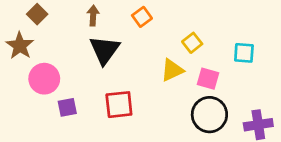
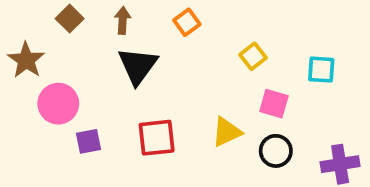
brown square: (37, 14) -> (70, 19), moved
yellow triangle: (172, 70) -> (227, 132), moved
black circle: (209, 115) -> (276, 151), size x0.7

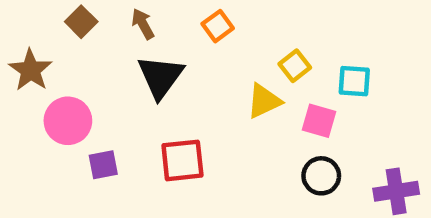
brown arrow: (123, 20) -> (143, 24), turned -32
cyan square: (321, 70) -> (354, 81), moved
yellow triangle: (227, 132) -> (264, 101), moved

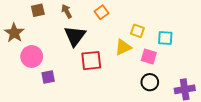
brown square: (81, 22) -> (38, 10), turned 32
yellow square: (295, 66) -> (137, 31), turned -32
red square: (182, 160) -> (91, 61), moved

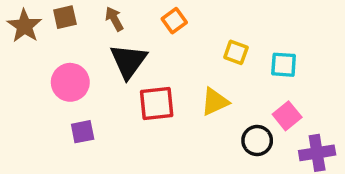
brown star: (14, 33) -> (24, 26), moved
yellow triangle: (123, 47) -> (215, 102), moved
pink circle: (32, 56) -> (70, 82), moved
pink square: (149, 56) -> (287, 116), moved, turned 35

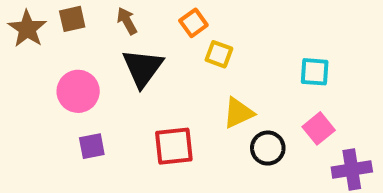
yellow square: (236, 52) -> (219, 54), moved
red square: (157, 103) -> (174, 146), moved
black circle: (257, 141) -> (268, 148), moved

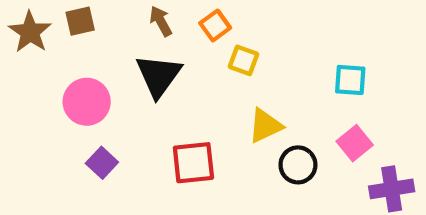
brown arrow: (127, 21) -> (161, 21), moved
purple square: (92, 146) -> (102, 163), turned -36

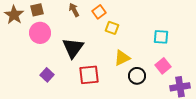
black triangle: (159, 76) -> (73, 48), moved
pink circle: (87, 102) -> (40, 33), moved

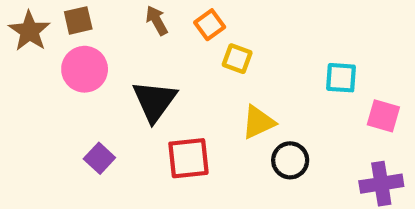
pink square: (163, 66) -> (383, 116), moved, turned -35

